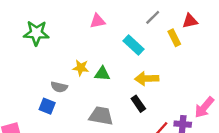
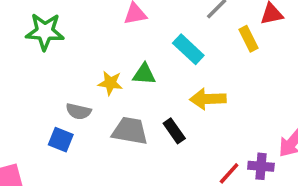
green triangle: (102, 74) -> (144, 74), moved
black rectangle: (138, 104) -> (174, 131), moved
gray trapezoid: (101, 116) -> (130, 131), moved

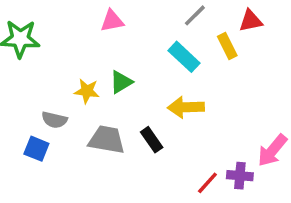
cyan rectangle: (188, 49) -> (184, 57), moved
green triangle: (144, 74) -> (121, 82), turned -35

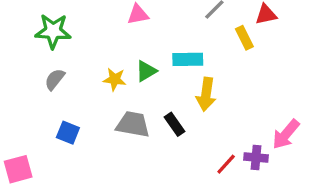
cyan rectangle: (184, 57) -> (188, 59), moved, turned -44
yellow arrow: (186, 107) -> (206, 94), turned -80
gray semicircle: (54, 120) -> (55, 79), moved, turned 115

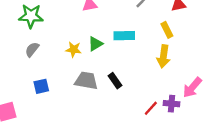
yellow rectangle: (244, 38) -> (167, 30), moved
yellow arrow: (206, 94) -> (163, 56), moved
blue square: (68, 133) -> (41, 86), turned -35

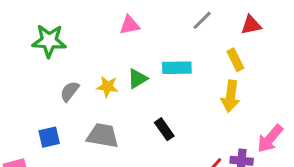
gray semicircle: (32, 49) -> (70, 91), moved
gray trapezoid: (86, 81) -> (103, 136), moved
blue square: (41, 86) -> (49, 137), moved

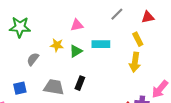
pink triangle: (130, 25) -> (77, 25), moved
yellow star: (107, 87) -> (57, 45), moved
black rectangle: (164, 129) -> (80, 83), moved, turned 56

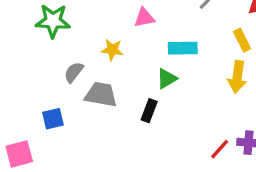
green triangle: (76, 51) -> (167, 79), moved
gray trapezoid: (54, 87) -> (101, 95), moved

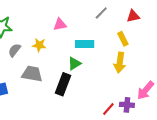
gray semicircle: (74, 72) -> (14, 50), moved
black rectangle: (149, 111) -> (63, 84), size x1.5

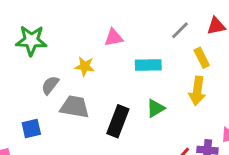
gray line: (101, 13) -> (180, 30), moved
gray semicircle: (14, 50) -> (50, 85), moved
green triangle: (74, 64) -> (155, 108), moved

